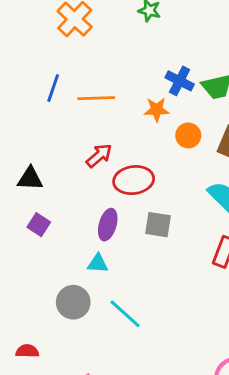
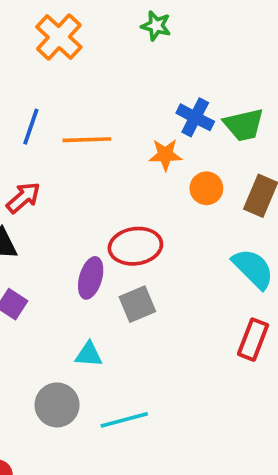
red arrow: (99, 156) -> (23, 198), moved
purple ellipse: (108, 225) -> (91, 278), moved
gray square: (158, 225) -> (137, 304), moved, turned -32
cyan line: (125, 314) -> (124, 420), turned -57

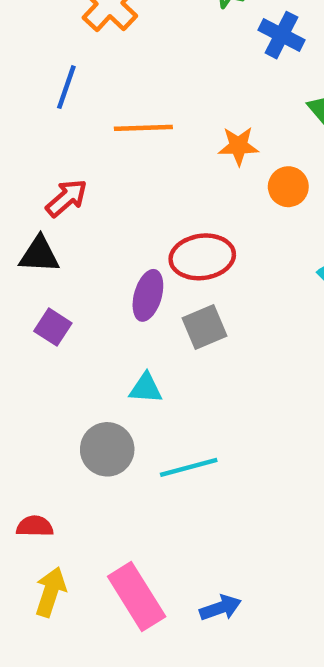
blue cross: (195, 117) -> (281, 35), moved
blue line: (31, 127) -> (66, 87), moved

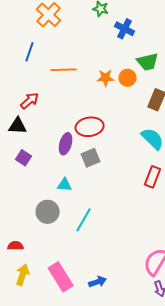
orange circle: (288, 187) -> (128, 78), moved
cyan line: (189, 467) -> (84, 220), turned -45

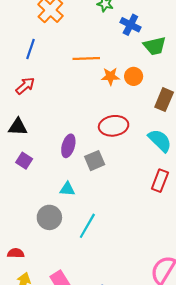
green trapezoid: (148, 62) -> (155, 46), moved
orange line: (64, 70) -> (86, 58), moved
red arrow: (30, 101) -> (25, 86), moved
red ellipse: (90, 127) -> (114, 126), moved

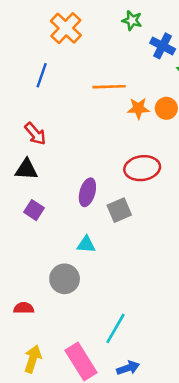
red arrow: (25, 86) -> (35, 134), moved, turned 90
cyan line: (87, 226) -> (115, 328), moved
red semicircle: (16, 253) -> (24, 308), moved

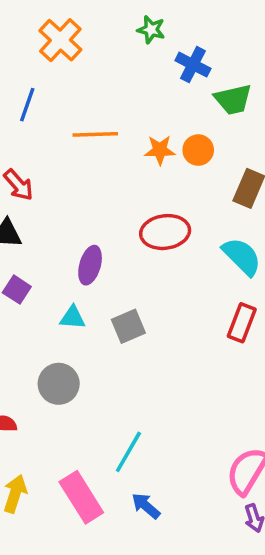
orange line: (109, 87) -> (95, 134), moved
gray square: (119, 210) -> (128, 326), moved
cyan triangle: (86, 244) -> (73, 318), moved
blue arrow: (128, 368) -> (146, 506), turned -120

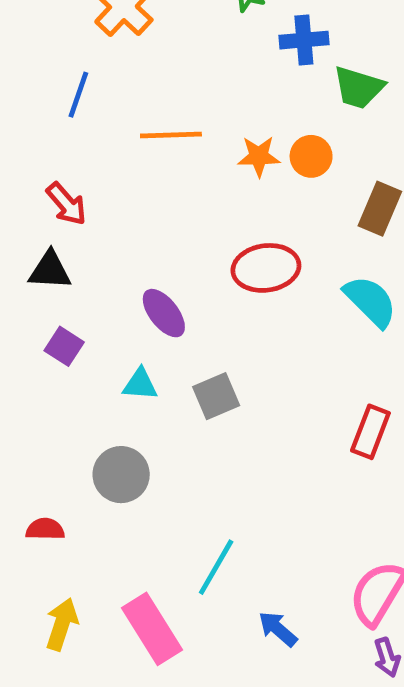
blue cross: (193, 65) -> (304, 40), turned -32
green trapezoid: (233, 99) -> (359, 88), turned 30
purple ellipse: (90, 265) -> (164, 313), turned -54
red rectangle: (242, 323) -> (370, 432), moved
blue arrow: (146, 506) -> (278, 629), moved

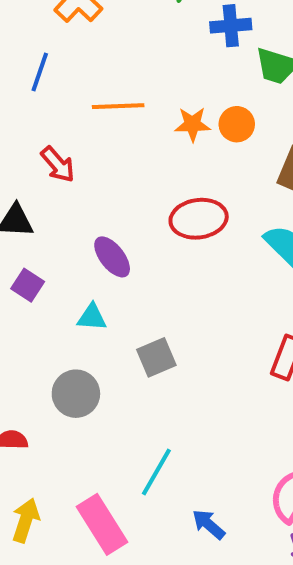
red arrow: (66, 204) -> (58, 164), moved
gray square: (216, 396) -> (156, 357), moved

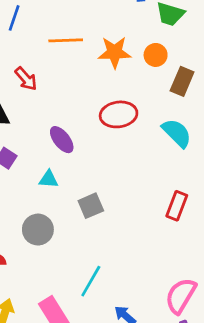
orange star: (193, 124) -> (115, 52), size x1.4
orange circle: (237, 124) -> (156, 55), moved

